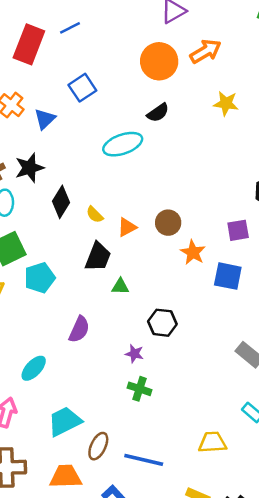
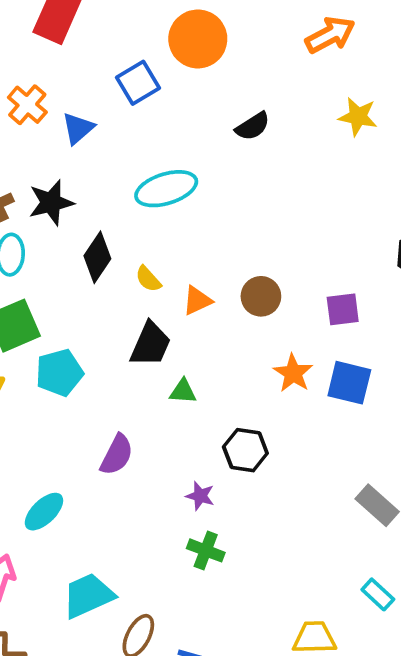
orange circle: (159, 61) -> (198, 39), moved
cyan ellipse: (123, 144) -> (166, 189), moved
purple square: (238, 230) -> (343, 309), moved
orange star: (193, 252) -> (293, 373), moved

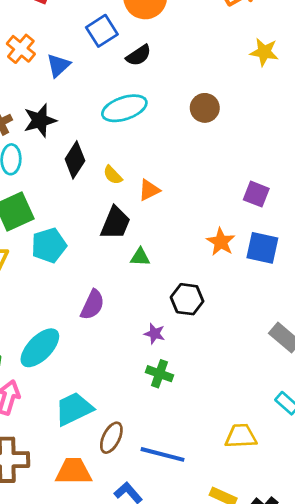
black semicircle: (253, 126) -> (139, 55), moved
brown circle: (261, 296) -> (205, 108), moved
purple square: (343, 309) -> (256, 194), turned 30
cyan ellipse: (44, 512) -> (40, 348), size x1.4

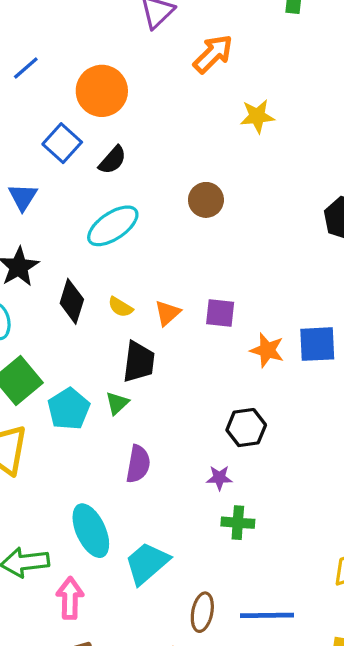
purple square: (256, 194) -> (220, 313), moved
green triangle: (140, 257) -> (117, 403), moved, turned -30
cyan ellipse: (40, 348) -> (91, 531), turned -54
cyan trapezoid: (74, 409) -> (147, 563), moved

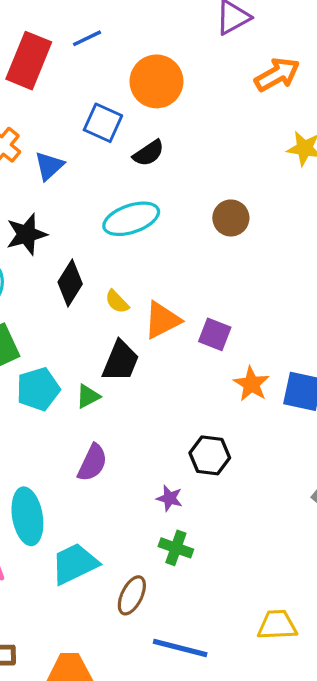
blue square: (62, 143) -> (103, 123), turned -33
orange triangle: (167, 313) -> (162, 320), size x1.4
brown ellipse: (202, 612) -> (132, 595), moved

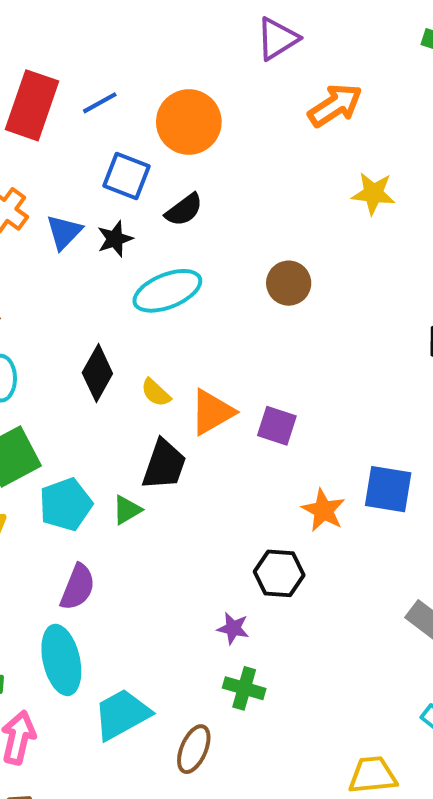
blue line: (87, 38) -> (100, 103), moved
black star: (26, 234) -> (115, 239), moved, size x0.7
orange star: (251, 384) -> (323, 510), moved
purple semicircle: (92, 463) -> (78, 587), moved

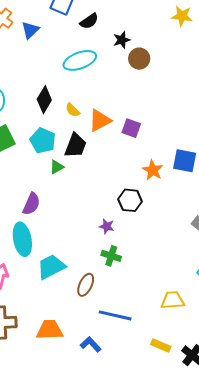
black star: (115, 239) -> (122, 40), moved
cyan pentagon: (66, 505) -> (43, 141), moved, turned -30

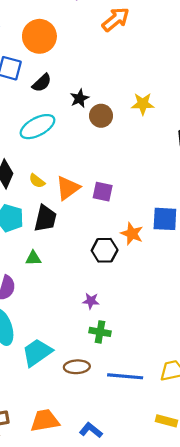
yellow star: (182, 16) -> (143, 104), moved
green triangle: (57, 167) -> (33, 258), moved, turned 35
black hexagon: (130, 200) -> (105, 250), moved
brown ellipse: (86, 285) -> (77, 367), turned 70
blue line: (115, 315) -> (125, 376), moved

